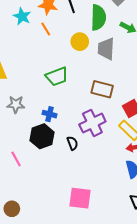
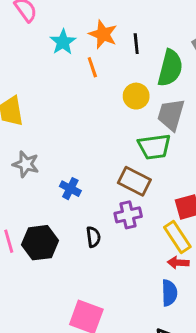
green trapezoid: (57, 76) -> (154, 147), moved
brown rectangle: (102, 89) -> (134, 181), moved
purple cross: (92, 123) -> (128, 215), size x0.7
black hexagon: (42, 136) -> (40, 243), moved

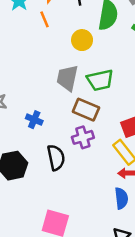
gray trapezoid: (171, 115) -> (67, 78), moved
black semicircle: (93, 237) -> (56, 158), size x1.5

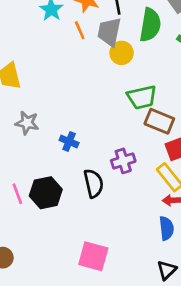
gray trapezoid: (67, 78) -> (109, 32), moved
brown rectangle: (86, 110) -> (159, 121), moved

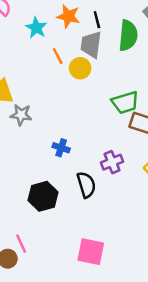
orange line: (80, 30) -> (58, 56), moved
yellow circle: (122, 53) -> (80, 68), moved
gray star: (27, 123) -> (21, 115), moved
pink line: (17, 194) -> (21, 244), moved

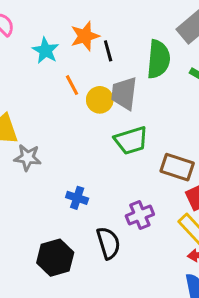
orange star: (68, 16) -> (85, 36), turned -30
black line: (97, 20) -> (108, 51), moved
gray trapezoid: (91, 45) -> (124, 93), moved
green trapezoid: (125, 102) -> (131, 140), moved

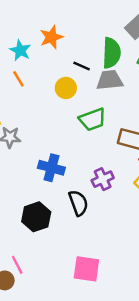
black line: (108, 51) -> (82, 66), moved, turned -49
orange line: (72, 85) -> (18, 79), moved
gray trapezoid: (124, 93) -> (110, 80), moved, turned 80
blue cross: (77, 198) -> (51, 168), size x1.5

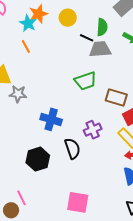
orange star: (51, 37) -> (38, 14), moved
green semicircle: (112, 53) -> (102, 27), size x0.7
black line: (82, 66) -> (87, 38), moved
yellow circle: (66, 88) -> (68, 18), moved

